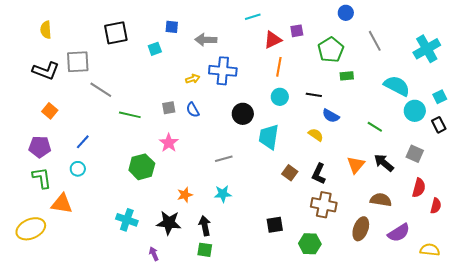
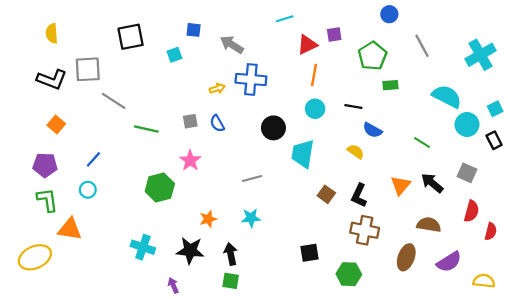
gray arrow: (206, 40) -> (232, 45), turned 30

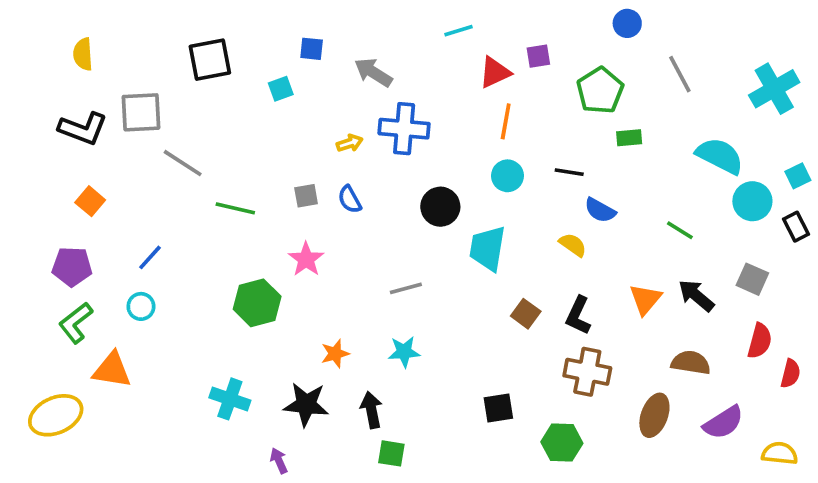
green L-shape: (47, 200) -> (76, 323), turned -120
green square: (231, 281) -> (391, 453), moved

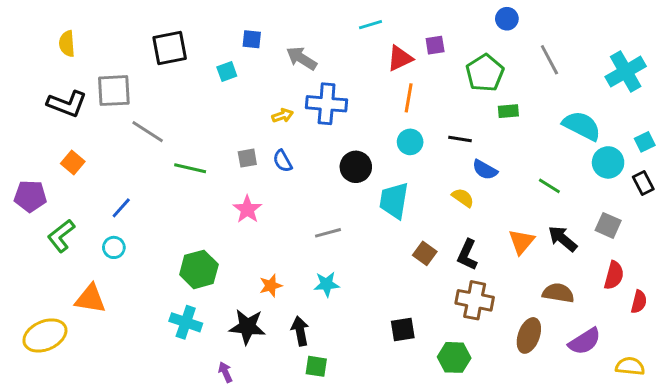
purple pentagon: (72, 267) -> (30, 196), moved
green hexagon: (257, 303) -> (199, 269), moved
green L-shape: (76, 323) -> (61, 236), moved

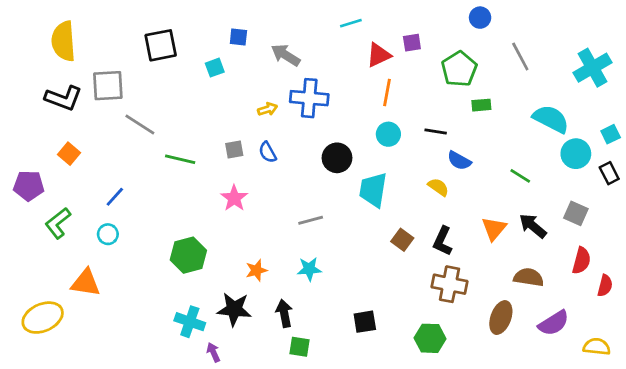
yellow semicircle: (67, 44) -> (63, 41), size x1.6
cyan cross: (186, 322) -> (190, 322), moved
black square: (403, 330) -> (365, 322), moved

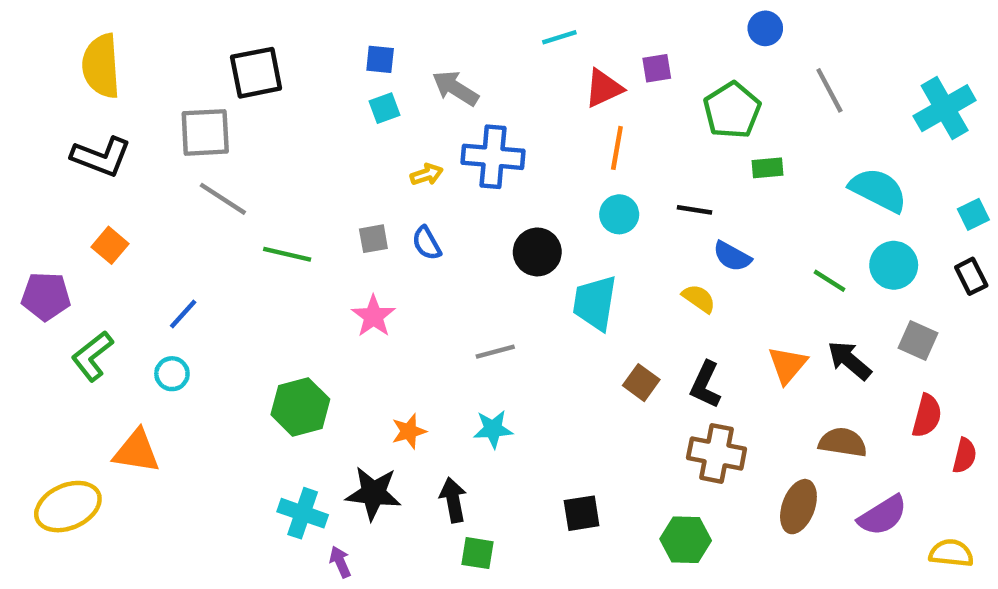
cyan square: (215, 68) -> (385, 108), moved
gray square: (108, 86) -> (205, 132), moved
cyan circle: (576, 154) -> (894, 265), moved

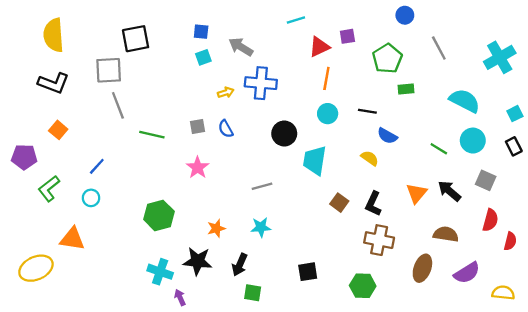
gray line: (223, 199) -> (118, 105), turned 36
black arrow: (453, 500) -> (240, 265), turned -145

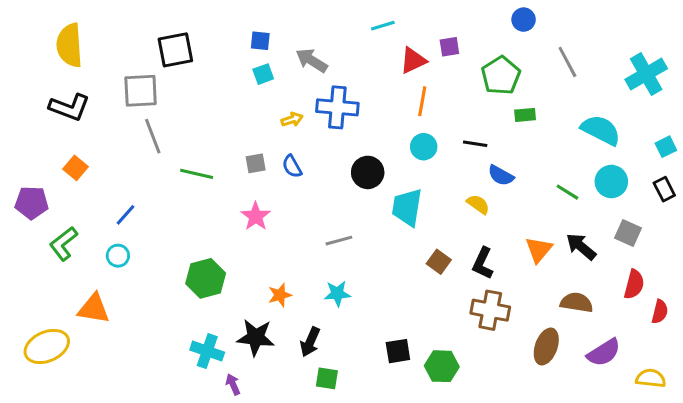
green hexagon: (363, 286) -> (442, 366), moved

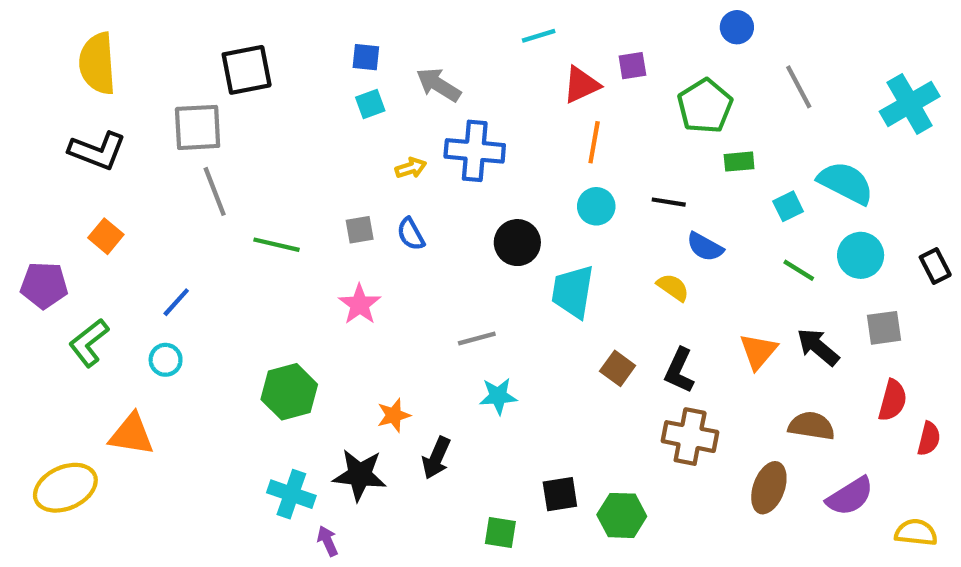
cyan square: (666, 147) -> (788, 206), moved
gray square: (628, 233) -> (884, 328), turned -32
cyan star: (337, 294) -> (498, 396), moved
black arrow: (310, 342) -> (436, 458), moved
green square: (327, 378) -> (500, 532), moved

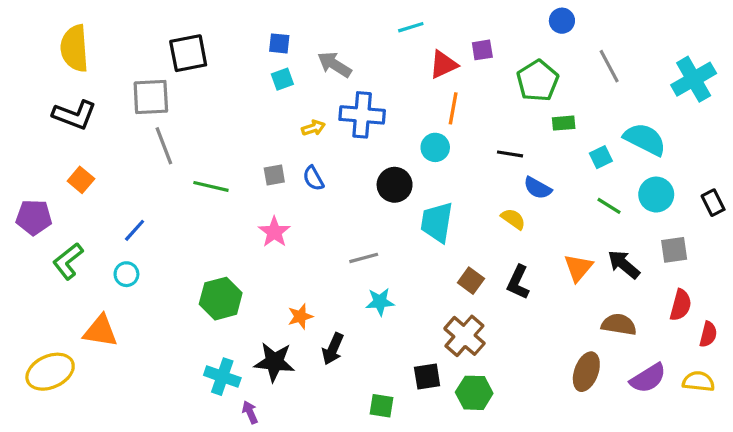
cyan circle: (596, 206) -> (435, 147), moved
brown cross: (690, 437) -> (464, 336), moved, turned 30
yellow semicircle: (916, 532) -> (698, 381), moved

